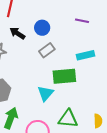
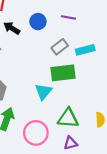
purple line: (82, 21) -> (68, 17), moved
gray rectangle: (47, 50) -> (60, 47), moved

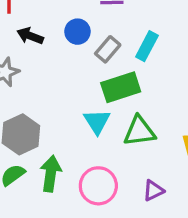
blue circle: (38, 22) -> (77, 32), moved
cyan rectangle: (85, 50) -> (147, 46), turned -36
green triangle: (68, 118) -> (139, 131), moved

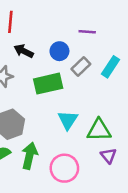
green rectangle: (121, 87) -> (48, 84), moved
purple triangle: (153, 191) -> (108, 156), moved, turned -49

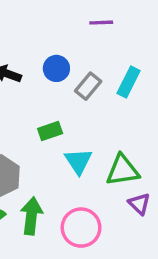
purple line: (87, 32) -> (101, 23), moved
green rectangle: (48, 84) -> (50, 131), moved, size x0.6

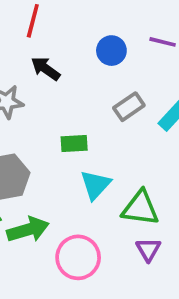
blue circle: (56, 68) -> (111, 51), moved
green arrow: (31, 216) -> (28, 230), turned 51

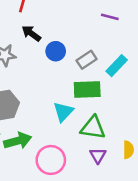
blue circle: (111, 51) -> (56, 51), moved
green rectangle: (74, 144) -> (87, 89), moved, size x1.5

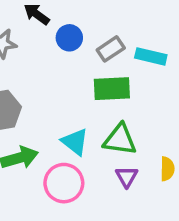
cyan rectangle: (117, 66) -> (151, 56), turned 60
cyan triangle: (63, 112) -> (75, 142), moved, turned -35

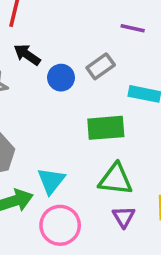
gray rectangle: (111, 49) -> (101, 66), moved
cyan triangle: (75, 142) -> (51, 181), moved, turned 32

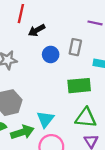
black arrow: (27, 55) -> (37, 30), moved, turned -63
gray rectangle: (101, 66) -> (75, 47), turned -42

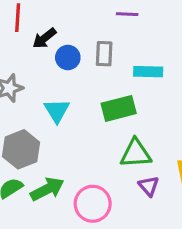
blue circle: (51, 54) -> (68, 57), moved
cyan triangle: (45, 119) -> (57, 111), moved

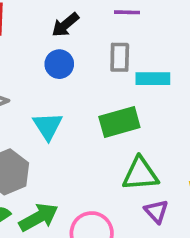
black arrow: (44, 38) -> (65, 25), moved
gray rectangle: (104, 54) -> (120, 57), moved

